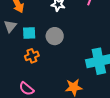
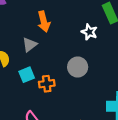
cyan square: (29, 33) -> (27, 75), moved, turned -32

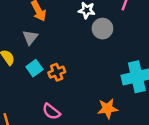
gray circle: (78, 67) -> (102, 29), moved

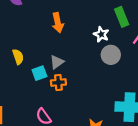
gray triangle: (30, 37) -> (57, 62), moved

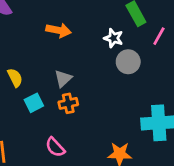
orange arrow: (58, 23) -> (59, 30), turned -60
cyan square: (39, 73) -> (34, 103), moved

